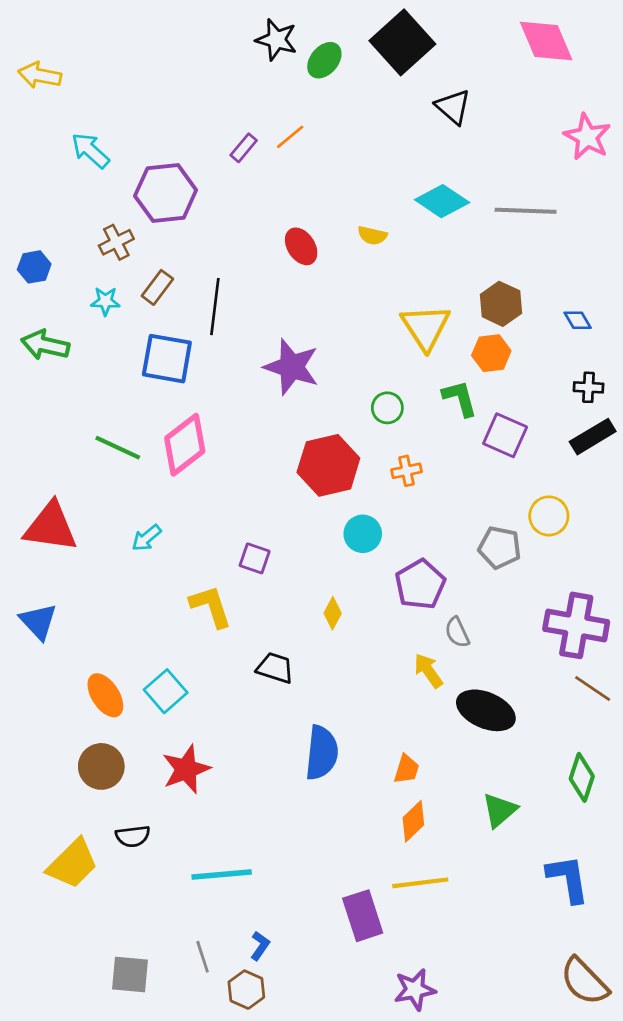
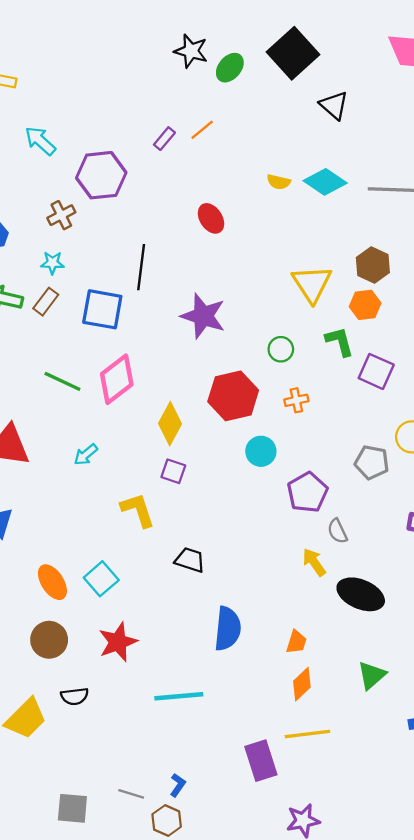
yellow semicircle: (372, 235) -> (279, 182), moved
brown rectangle: (157, 287) -> (46, 302), moved
yellow diamond: (333, 613) -> (170, 424), moved, size x1.6
cyan line: (222, 875) -> (179, 696), moved
gray line: (203, 957) -> (131, 794), turned -55

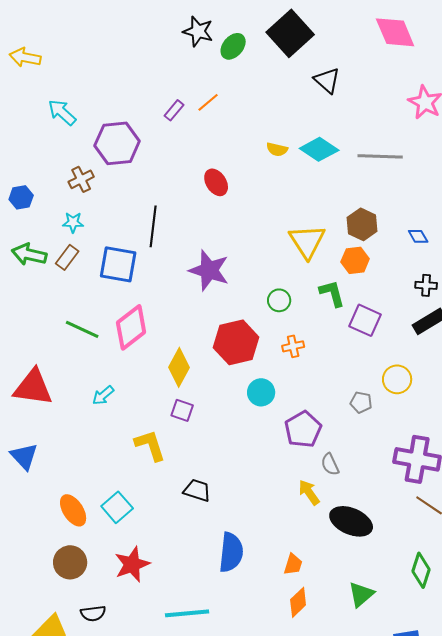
gray pentagon: (372, 462) -> (361, 402), size x0.7

